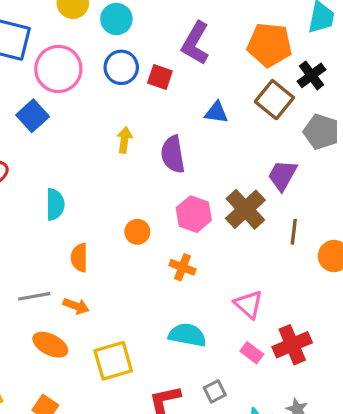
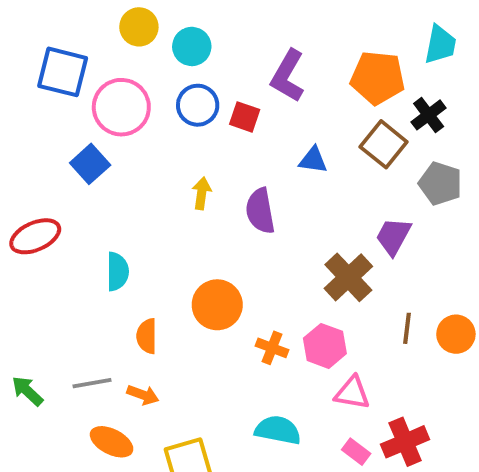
pink hexagon: (194, 214) -> (325, 346), moved
orange circle: (137, 232) -> (217, 305), size x1.6
brown line: (294, 232) -> (407, 328), moved
pink triangle: (249, 304) -> (352, 393), turned -32

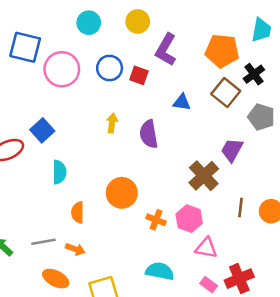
yellow circle: (139, 27) -> (138, 21), moved
cyan circle: (192, 46) -> (89, 23), moved
blue square: (90, 164) -> (42, 130), moved

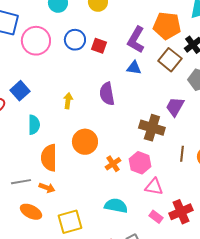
purple L-shape: (166, 50) -> (136, 40), moved
yellow arrow: (112, 123) -> (68, 101), moved
brown cross: (204, 176) -> (152, 128), turned -30
orange semicircle: (78, 212) -> (49, 158), size x1.5
orange cross: (156, 220) -> (113, 164), turned 35

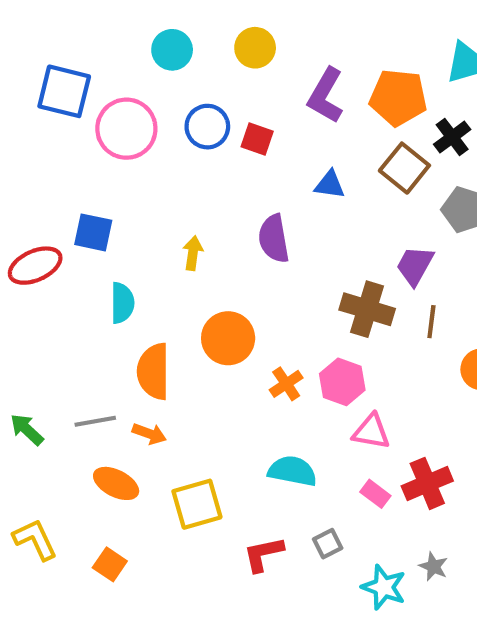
purple L-shape: (136, 40) -> (326, 95), moved
blue square: (20, 91) -> (93, 232), turned -36
brown line: (182, 154) -> (431, 322), moved

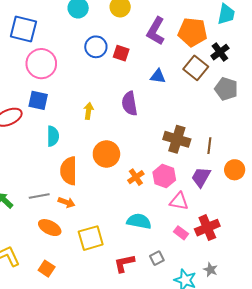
pink circle: (126, 129) -> (41, 64), moved
purple trapezoid: (415, 266) -> (201, 177), moved

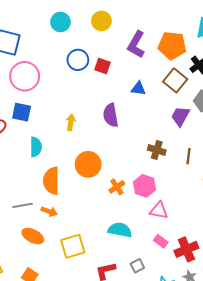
brown cross: (177, 139) -> (157, 150), size x0.7
purple trapezoid: (201, 177) -> (180, 116), moved
red cross: (207, 228) -> (186, 249), moved

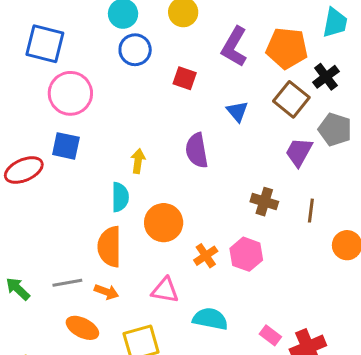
blue circle: (78, 60) -> (135, 50), moved
blue triangle: (138, 89) -> (237, 111), turned 42
cyan semicircle: (36, 147) -> (120, 197), moved
pink triangle: (159, 210) -> (165, 290), moved

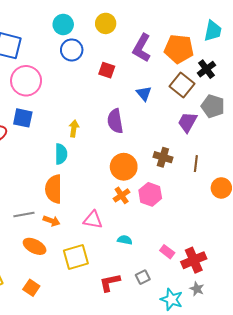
orange circle: (164, 223) -> (124, 167), moved
cyan semicircle: (210, 319) -> (125, 240), size x0.6

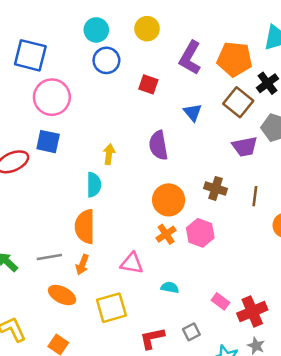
purple trapezoid: (187, 122) -> (245, 147), turned -130
orange arrow: (52, 221) -> (82, 265), turned 91

